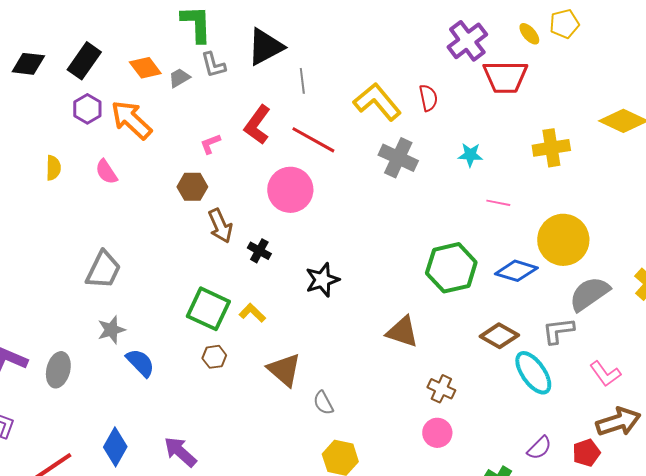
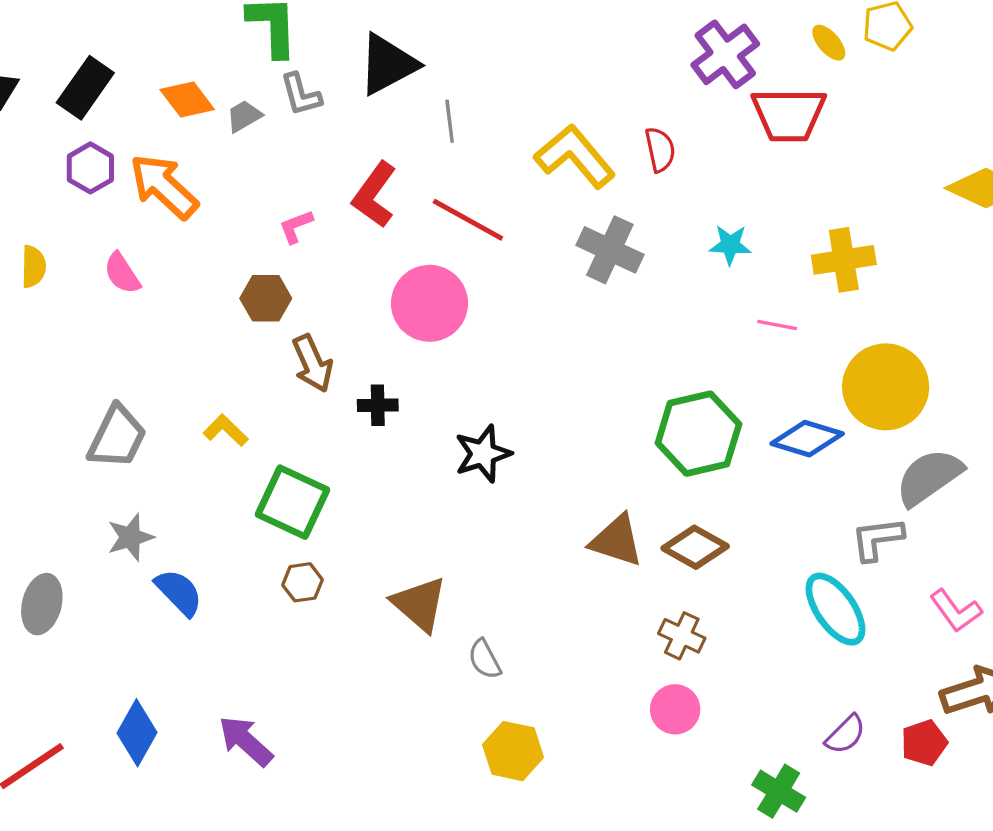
yellow cross: (551, 148) -> (844, 260), moved
black cross: (259, 251) -> (378, 405), turned -30
yellow L-shape: (252, 313) -> (226, 430), moved
brown diamond: (499, 336) -> (695, 547), moved

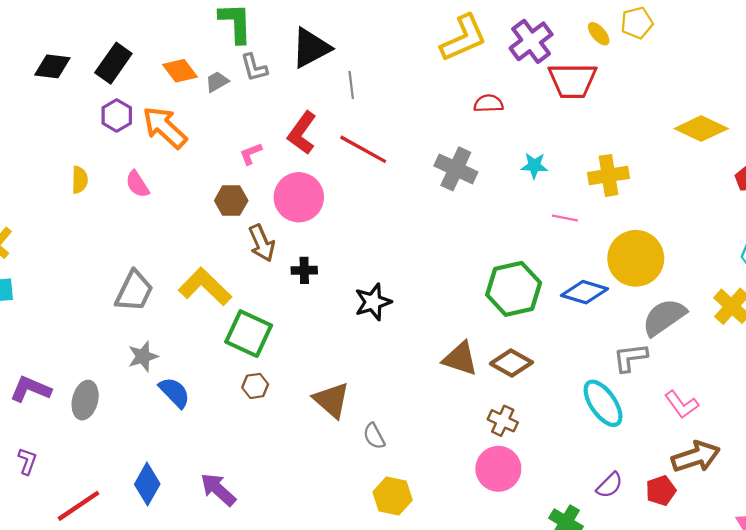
red semicircle: (660, 150) -> (489, 103), turned -80
yellow L-shape: (575, 156) -> (463, 38), moved, turned 106
pink circle: (429, 303) -> (299, 197), moved
yellow L-shape: (226, 430) -> (205, 287), size x1.8
pink circle: (675, 709) -> (498, 469), size x1.4

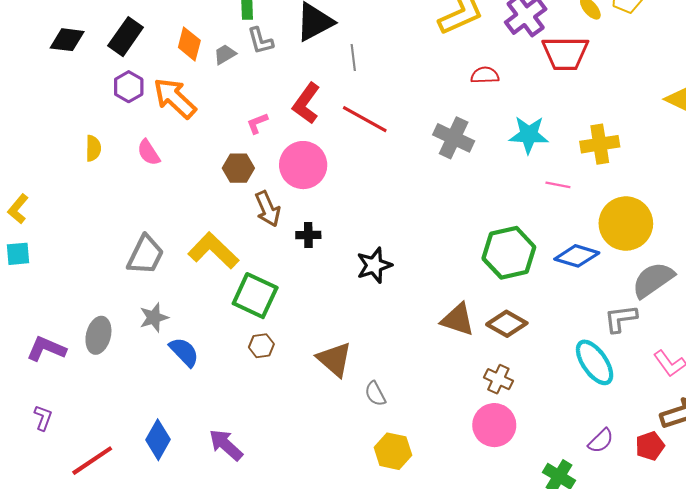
orange diamond: (180, 71) -> (189, 44), turned 52
cyan star: (534, 166) -> (529, 135), size x1.5
gray ellipse: (85, 400) -> (98, 335), moved

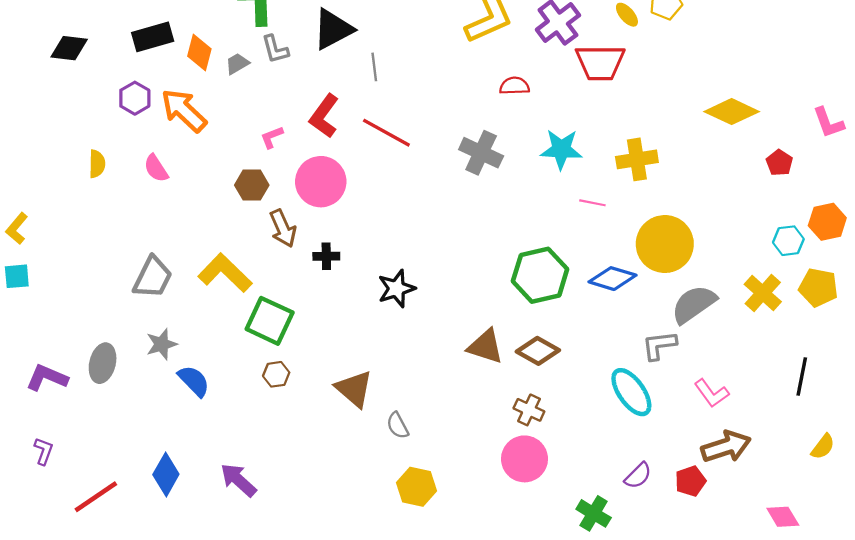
black rectangle: (126, 37) -> (153, 37), moved, turned 39

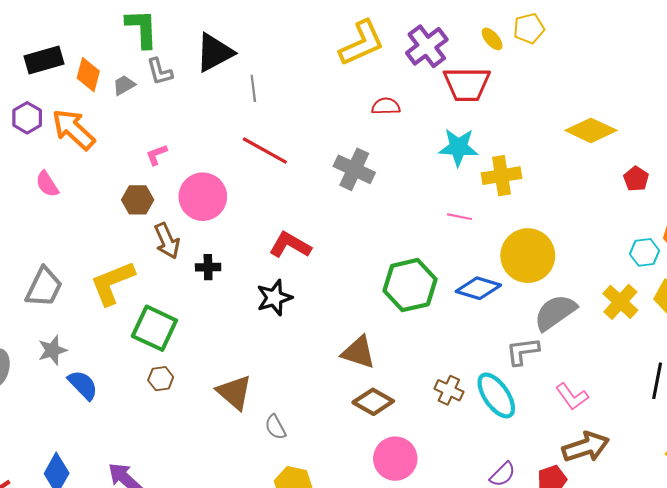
red L-shape: (324, 116) -> (290, 245), moved, turned 84
cyan star: (561, 149) -> (458, 147), moved
yellow L-shape: (225, 273) -> (112, 283), turned -66
brown diamond: (538, 351) -> (373, 402), moved
brown cross: (529, 410) -> (449, 390), moved

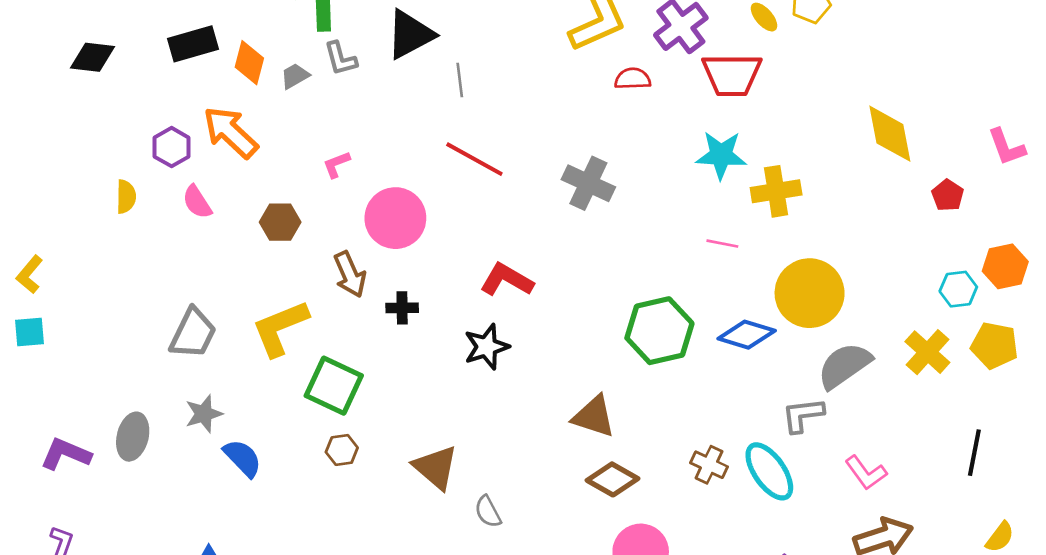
red semicircle: (386, 106) -> (633, 79), moved
purple hexagon: (27, 118) -> (172, 147), moved
yellow diamond: (591, 130) -> (890, 134), turned 54
brown hexagon: (138, 200) -> (280, 222), moved

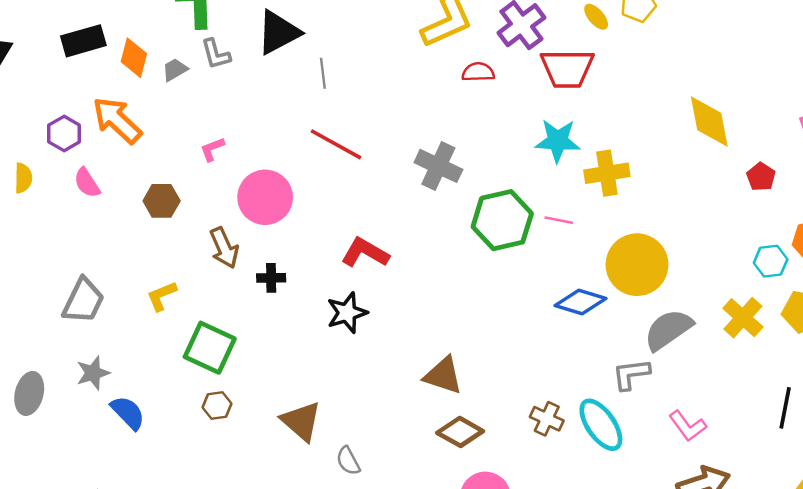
yellow L-shape: (280, 328) -> (162, 296), size x0.6
green hexagon: (659, 331) -> (502, 220), moved

